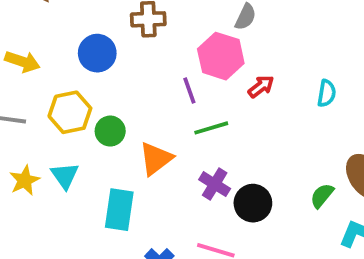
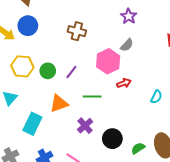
blue circle: (97, 53) -> (28, 26), moved
purple line: (189, 91) -> (71, 72), moved, turned 40
green circle: (110, 131) -> (48, 71), moved
black circle: (253, 203) -> (112, 139), moved

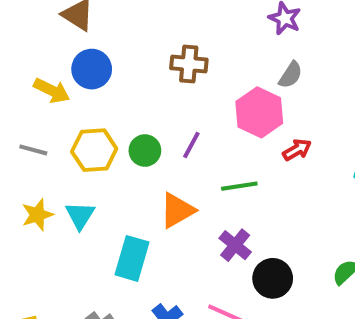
black circle: (112, 139) -> (273, 278), moved

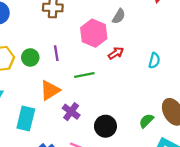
gray semicircle: (291, 75) -> (119, 16), moved
purple line: (191, 145) -> (56, 53), turned -35
purple cross: (235, 245) -> (71, 112), moved

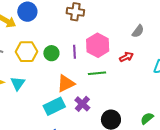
gray semicircle: (119, 16) -> (138, 31), moved
pink hexagon: (94, 33) -> (98, 45), moved
cyan rectangle: (26, 119) -> (54, 106), moved, turned 45

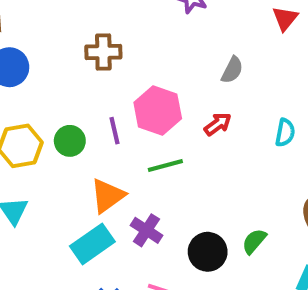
green semicircle: (147, 118) -> (254, 241), moved

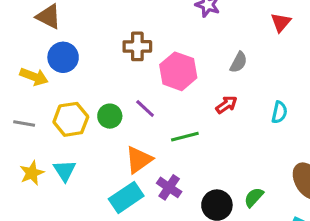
pink hexagon: (158, 110) -> (178, 71), moved
purple line: (114, 131) -> (145, 109), turned -35

